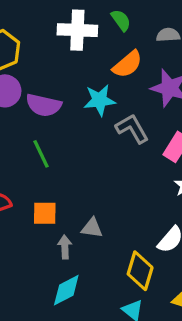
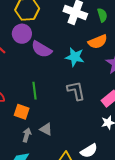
gray L-shape: (132, 129) -> (76, 91), moved
green line: (41, 154) -> (34, 91), moved

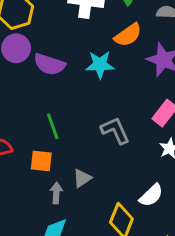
gray L-shape: (76, 91) -> (115, 131), moved
gray triangle: (46, 129) -> (82, 178), turned -48

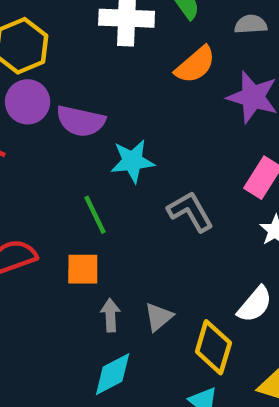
cyan star: (100, 65) -> (132, 161), moved
gray triangle: (82, 178) -> (159, 317), moved

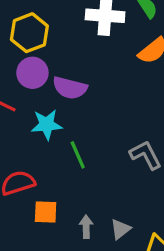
cyan star: (132, 161) -> (47, 125), moved
orange square: (83, 269) -> (46, 212), moved

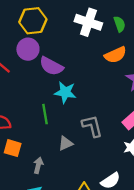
cyan star: (47, 125) -> (65, 92), moved
gray triangle: (120, 229) -> (65, 143), moved

